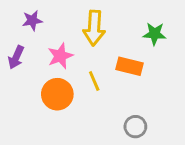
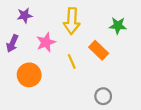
orange rectangle: (129, 66) -> (99, 50), turned 30
orange circle: (57, 94) -> (29, 75), moved

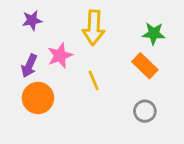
purple arrow: (12, 43) -> (29, 66), moved
orange rectangle: (99, 50) -> (145, 66), moved
gray circle: (103, 96) -> (145, 111), moved

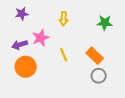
yellow arrow: (94, 28) -> (64, 19), size x0.6
purple arrow: (29, 66) -> (20, 45), turned 49
orange rectangle: (145, 66) -> (95, 56), moved

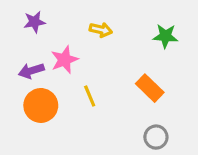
yellow arrow: (64, 19) -> (101, 30), turned -80
yellow line: (64, 55) -> (90, 96), moved
gray circle: (99, 76) -> (156, 137), moved

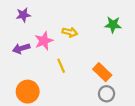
yellow arrow: (101, 30) -> (70, 32), moved
orange rectangle: (150, 88) -> (102, 72), moved
orange circle: (41, 105) -> (28, 92), moved

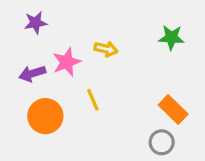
orange rectangle: (102, 72) -> (173, 110), moved
orange circle: (28, 92) -> (45, 116), moved

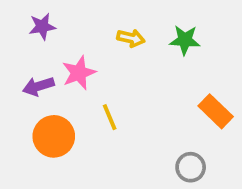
green star: (171, 37) -> (185, 40), moved
yellow arrow: (106, 49) -> (131, 38), moved
orange rectangle: (173, 110) -> (216, 111), moved

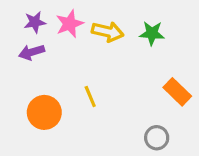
yellow arrow: (131, 38) -> (108, 32), size x1.4
pink star: (79, 73) -> (70, 24), moved
purple arrow: (38, 86) -> (32, 52), moved

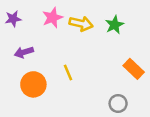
purple star: (35, 22) -> (13, 19), moved
green star: (152, 33) -> (114, 25), turned -30
purple arrow: (32, 52) -> (24, 52), moved

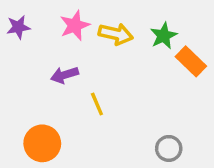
purple arrow: (24, 52) -> (64, 75), moved
orange rectangle: (134, 69) -> (191, 61), moved
orange circle: (33, 84) -> (42, 143), moved

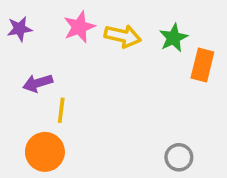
orange rectangle: (191, 61) -> (202, 65), turned 60
purple arrow: (64, 75) -> (38, 83), moved
yellow line: (97, 104) -> (61, 110), moved, turned 30

